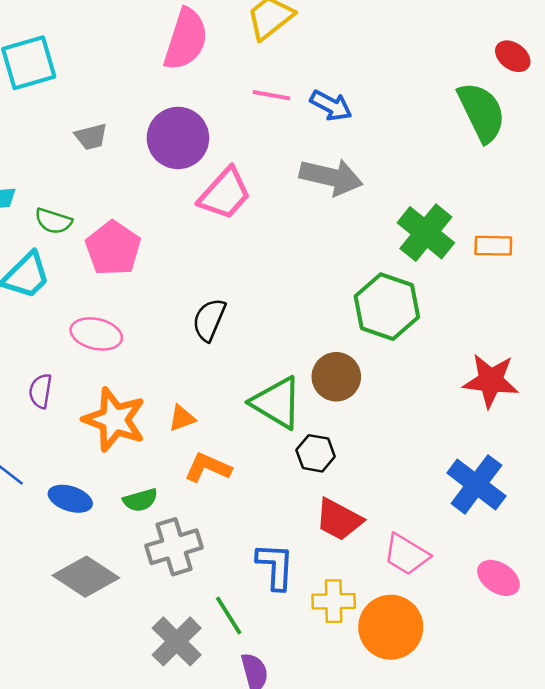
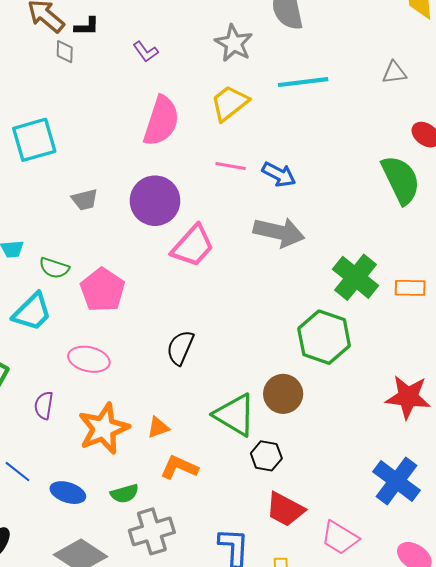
orange star: (114, 420) -> (104, 429), turned 30

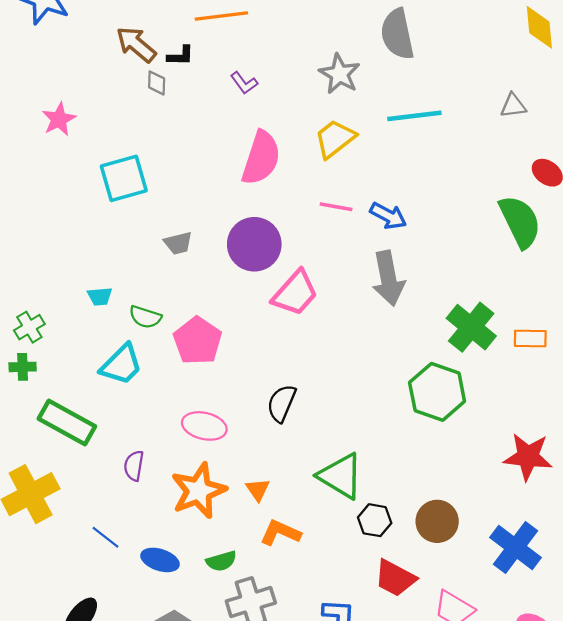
gray arrow: (279, 232) -> (388, 278), turned 66
pink ellipse: (89, 359) -> (204, 426), moved
brown circle: (283, 394) -> (437, 521), moved
orange triangle: (158, 427) -> (258, 490), turned -45

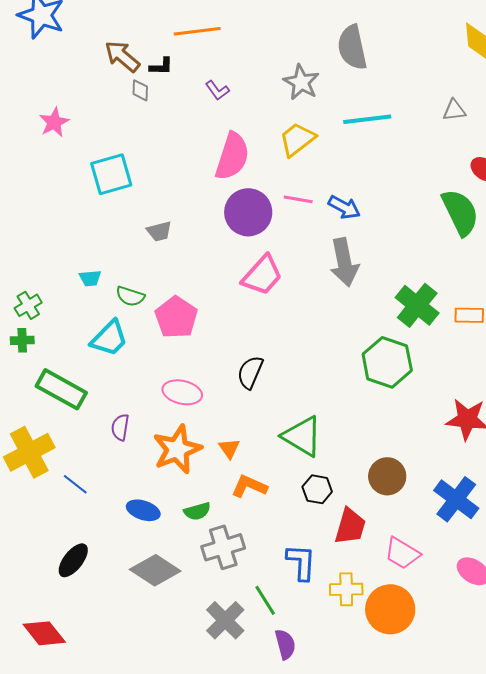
purple circle: (254, 244) -> (248, 212), moved
black hexagon: (375, 520) -> (317, 489), moved
blue line: (105, 537) -> (75, 484), moved
red trapezoid: (395, 578) -> (350, 526), turned -102

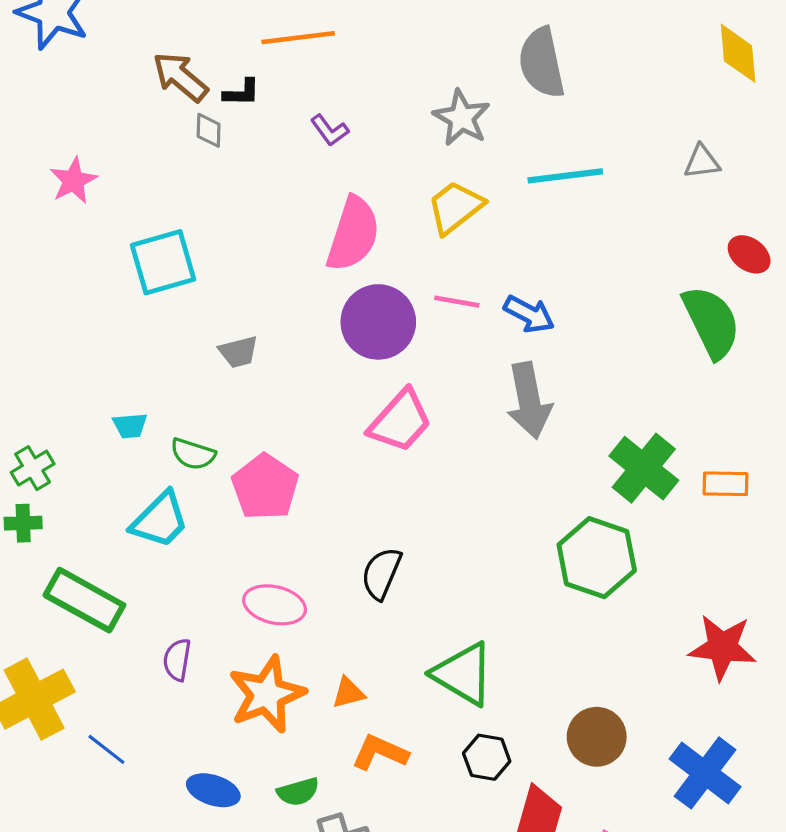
orange triangle: (229, 448) -> (348, 693), turned 50

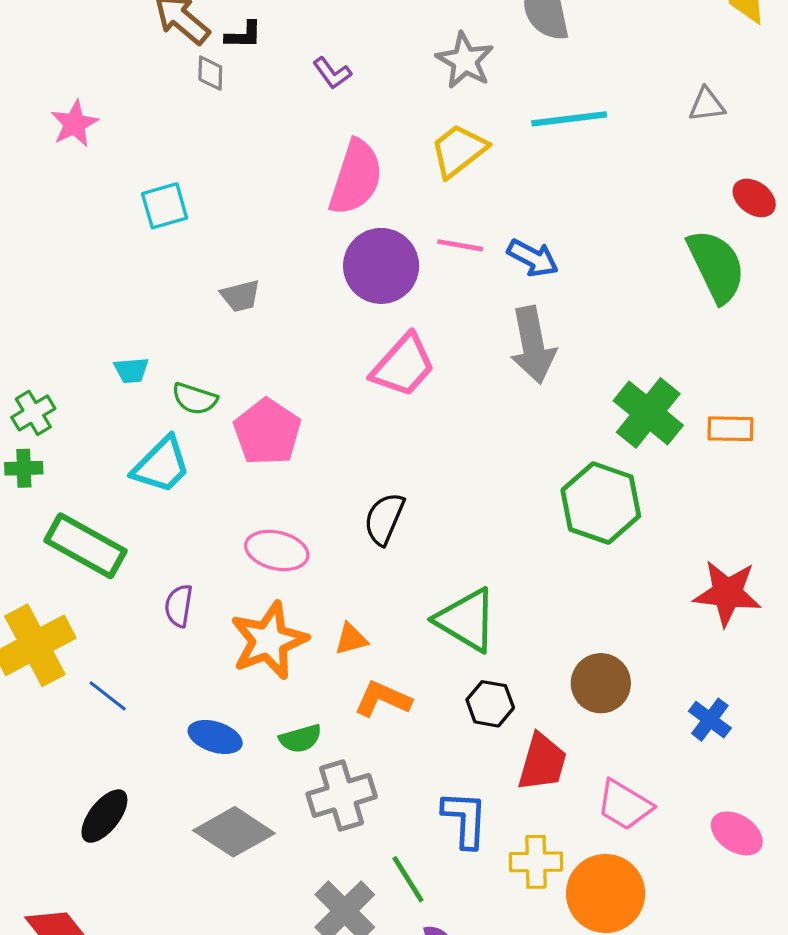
cyan square: (163, 262) -> (165, 206), size x0.7
blue cross: (705, 773) -> (710, 720), size x0.6

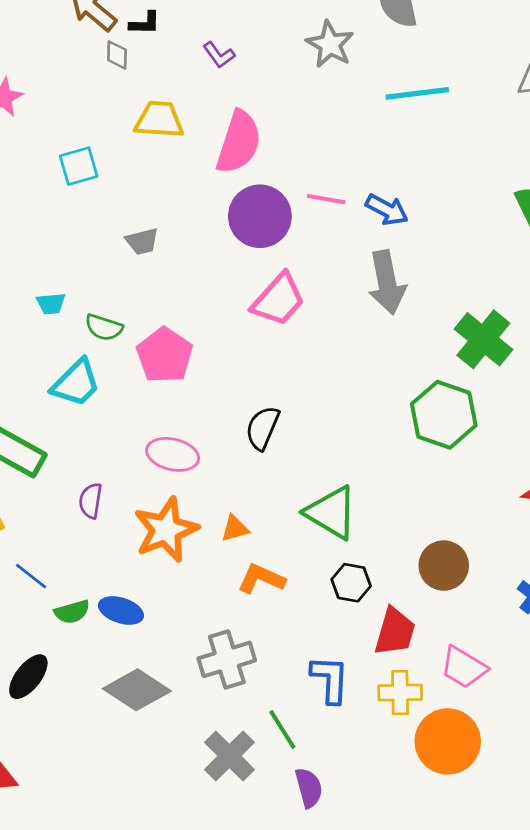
yellow trapezoid: (459, 151) -> (159, 120), moved, turned 42
green semicircle: (300, 739) -> (72, 612), moved
yellow cross: (536, 862) -> (400, 692), moved

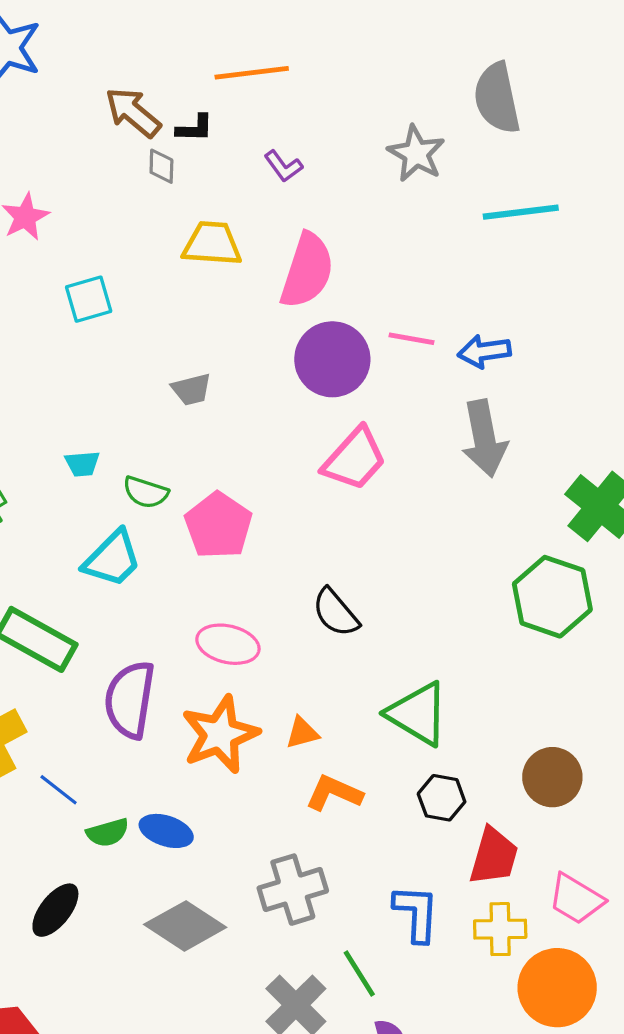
cyan square: (79, 166) -> (89, 299), moved
blue arrow: (387, 210) -> (484, 351), turned 144
black semicircle: (263, 428) -> (336, 613), turned -63
purple semicircle: (91, 501) -> (130, 700), size x1.8

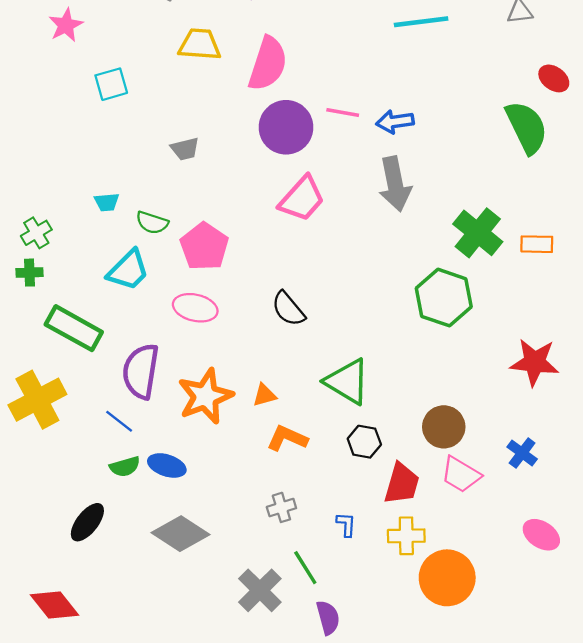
pink ellipse: (228, 644) -> (195, 308), moved
blue line: (59, 790) -> (119, 421), moved
gray cross: (293, 890) -> (281, 507), moved, size x0.6
pink trapezoid: (576, 899) -> (461, 475), moved
blue L-shape: (416, 913) -> (346, 524), size x0.6

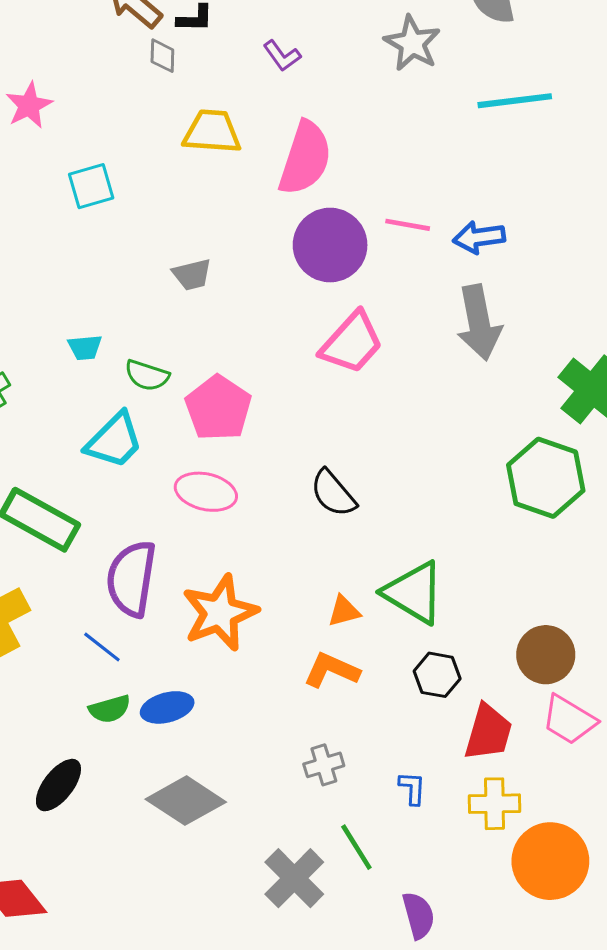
orange triangle: (264, 395) -> (344, 611), moved
blue ellipse: (167, 465) -> (167, 707), turned -33
purple semicircle: (328, 618) -> (418, 915), moved

